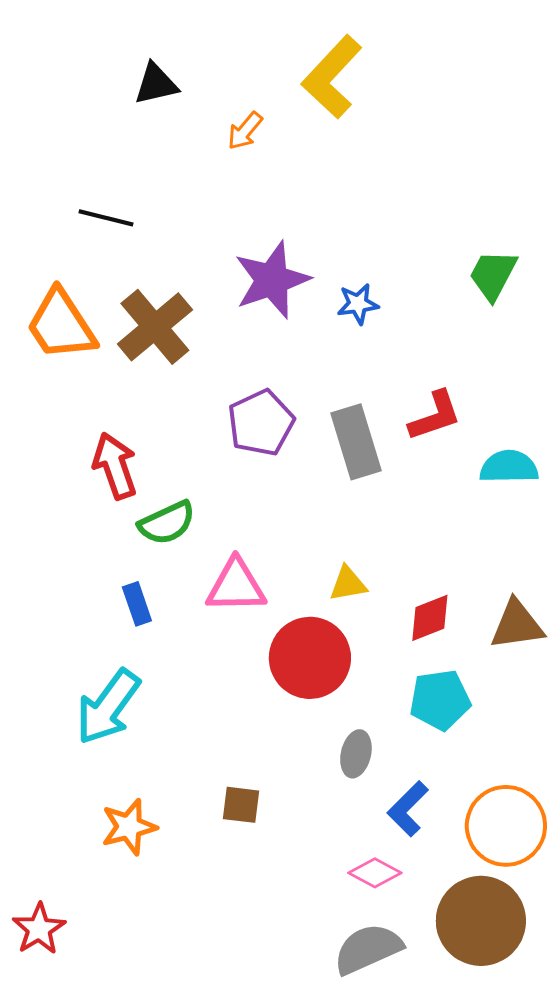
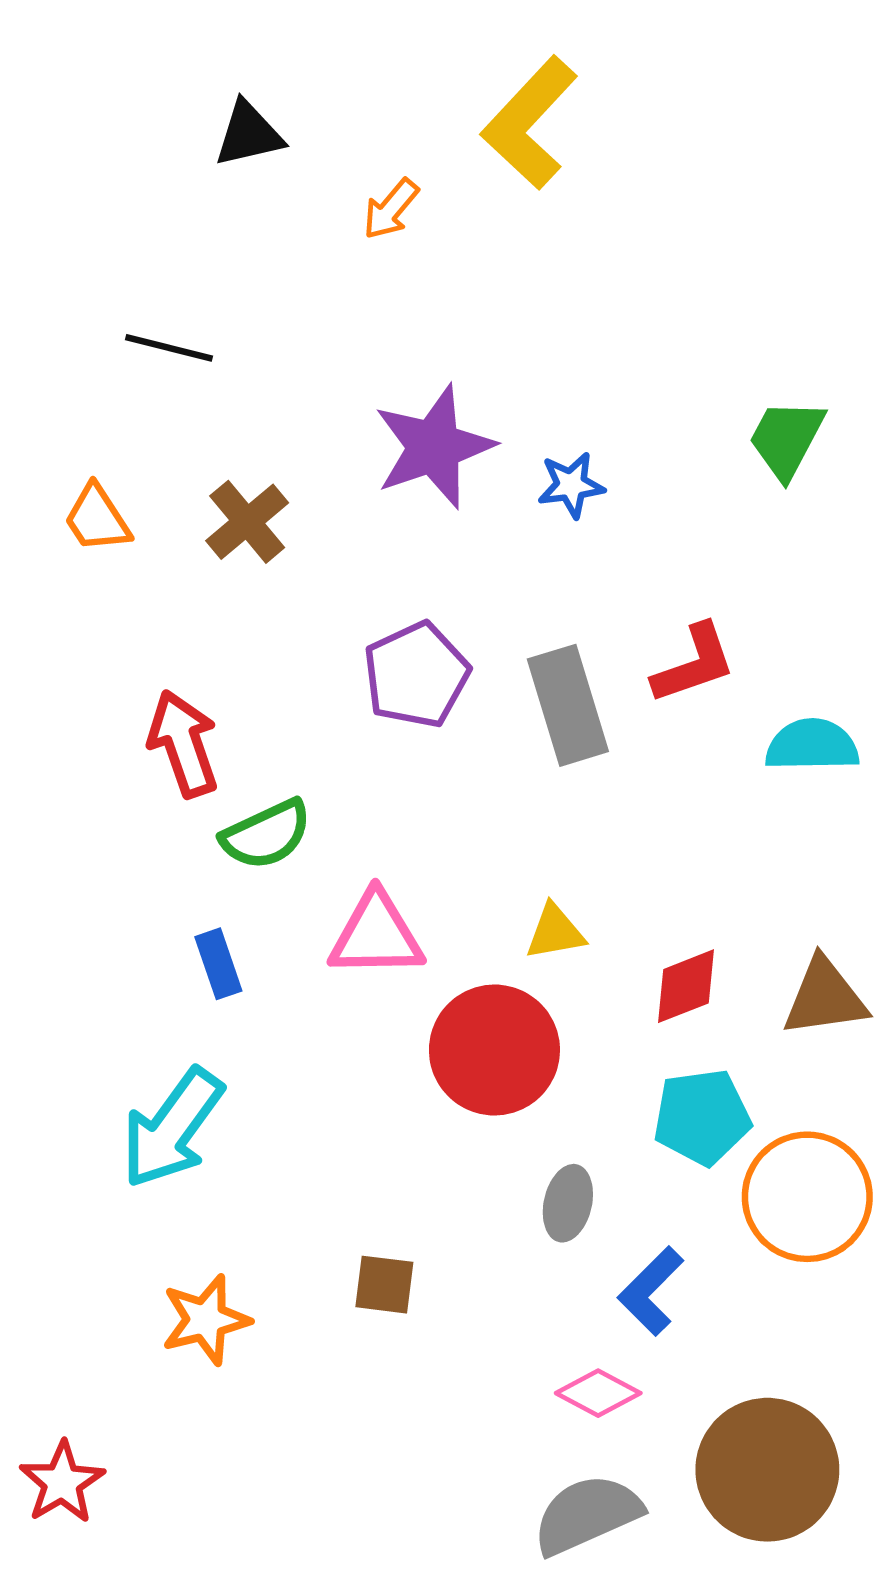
orange trapezoid: (61, 325) -> (97, 519), size x0.6
brown cross: (155, 327) -> (247, 522), size x0.7
orange circle: (506, 826) -> (807, 1197), moved

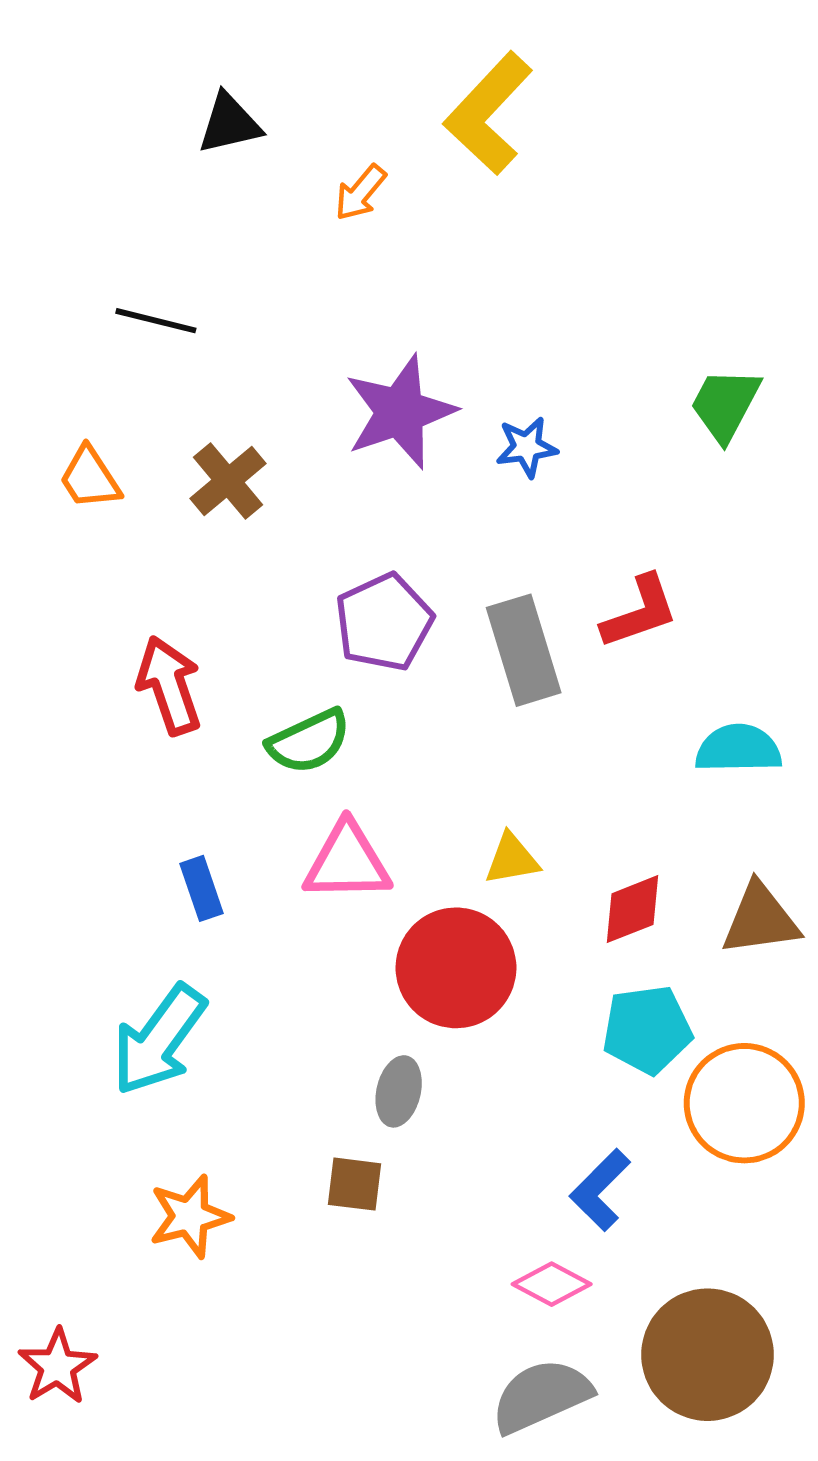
cyan semicircle: (812, 745) -> (738, 749), moved
green semicircle: (266, 835) -> (309, 741), moved
gray ellipse: (568, 1203) -> (399, 1091), moved

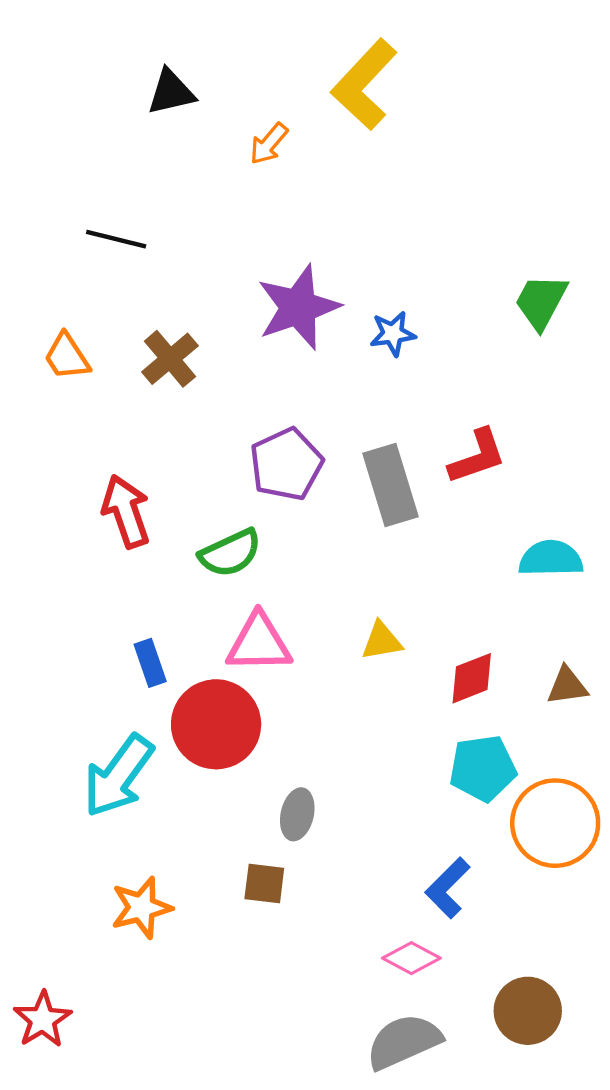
brown triangle: (760, 919) -> (567, 686), size x0.7
red circle: (456, 968) -> (216, 724), moved
brown circle: (708, 1355) -> (528, 1011), size x0.7

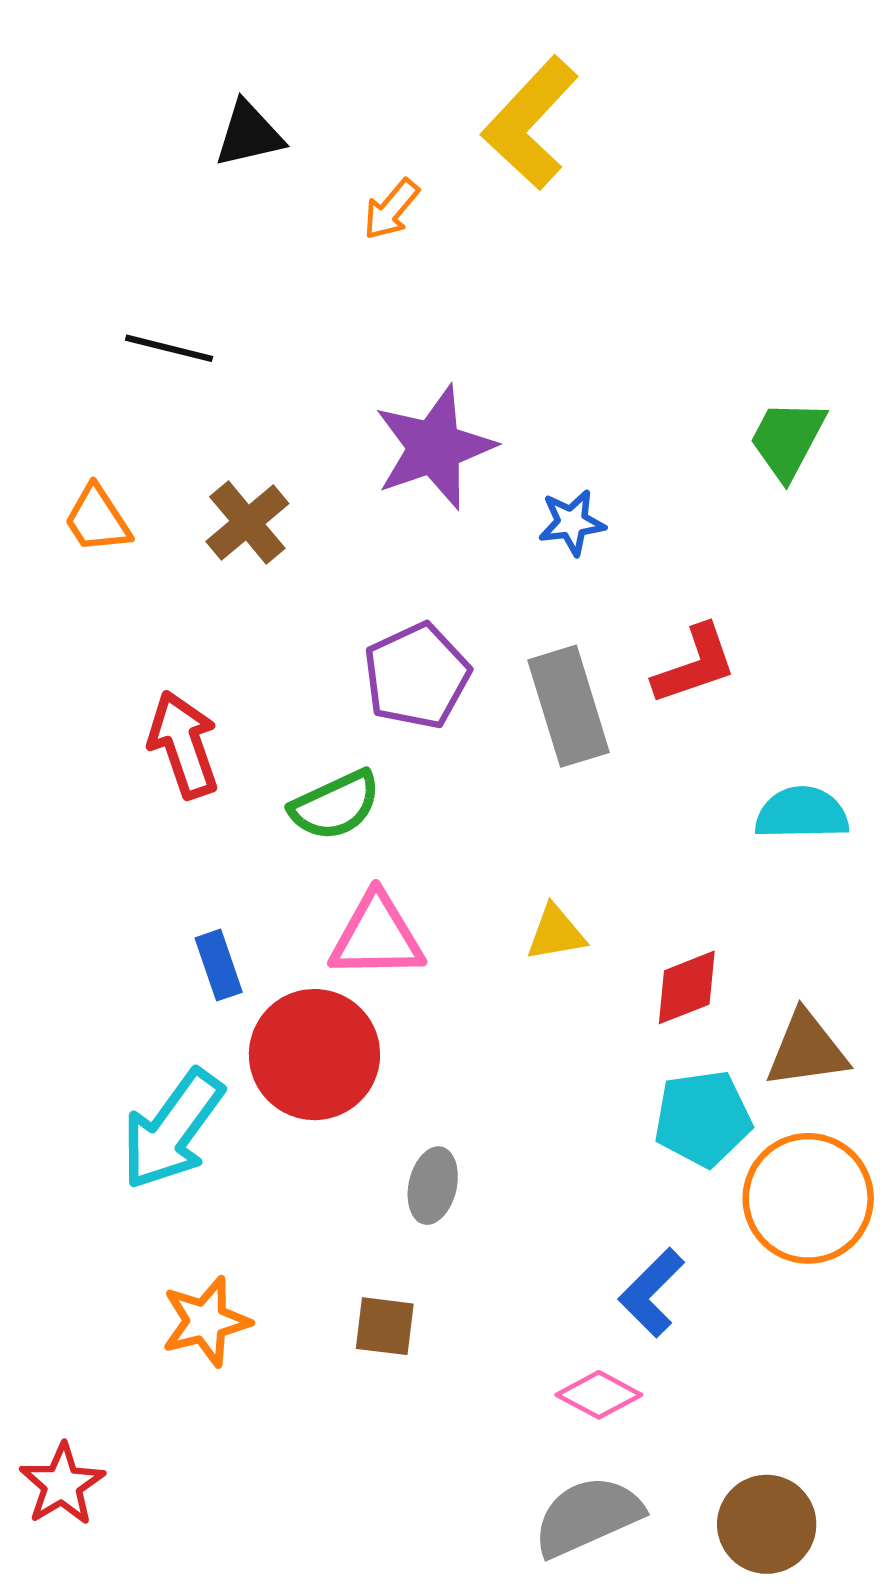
blue star: (393, 334) -> (572, 522), moved
brown triangle: (567, 686) -> (807, 1050), moved, size x1.4
brown square: (264, 883) -> (385, 1326), moved
brown circle: (528, 1011) -> (767, 1524), moved

